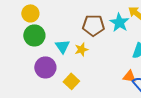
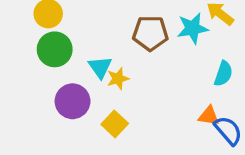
cyan star: (119, 22) -> (193, 28), turned 30
yellow star: (81, 49) -> (118, 79), moved

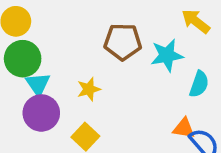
cyan star: (193, 28) -> (167, 55), moved
cyan triangle: (100, 67) -> (38, 84), moved

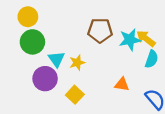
yellow arrow: (196, 21) -> (146, 39), moved
cyan triangle: (38, 84) -> (57, 59), moved
orange triangle: (184, 128) -> (122, 84), moved

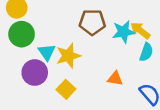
yellow star: (77, 63) -> (68, 56), size x1.5

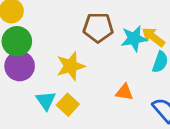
cyan triangle: (47, 52) -> (46, 101), moved
purple circle: (35, 73) -> (20, 66), moved

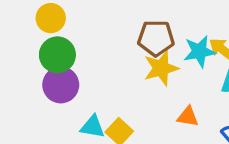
yellow star: (71, 66) -> (161, 68), moved
cyan triangle: (46, 101) -> (92, 127), turned -45

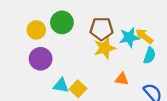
yellow circle: (51, 18) -> (36, 30), moved
green circle: (57, 55) -> (62, 22), moved

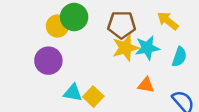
yellow circle: (36, 30) -> (57, 26), moved
yellow arrow: (144, 36) -> (168, 21), moved
cyan star: (129, 37) -> (147, 48), moved

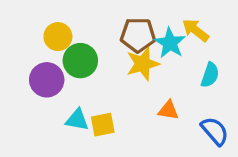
green circle: (74, 17) -> (80, 61), moved
cyan star: (147, 48) -> (170, 43), moved, turned -30
yellow square: (93, 97) -> (103, 125), turned 36

